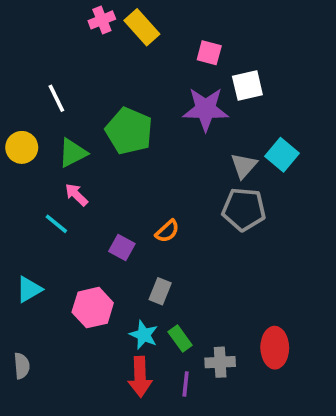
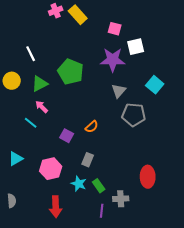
gray triangle: (244, 166) -> (119, 91), moved
red ellipse: (275, 348) -> (148, 177), moved
red arrow: (140, 377) -> (56, 207), moved

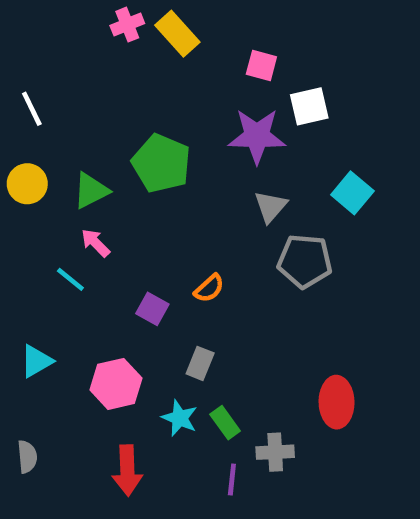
white line: (31, 54) -> (32, 109), moved

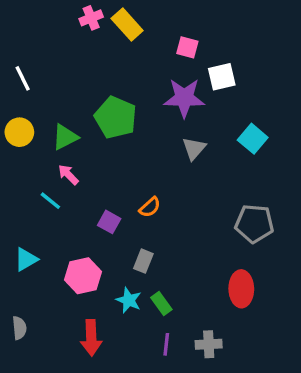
gray pentagon: (305, 261) -> (254, 224), moved
gray cross: (275, 452) -> (209, 344), moved

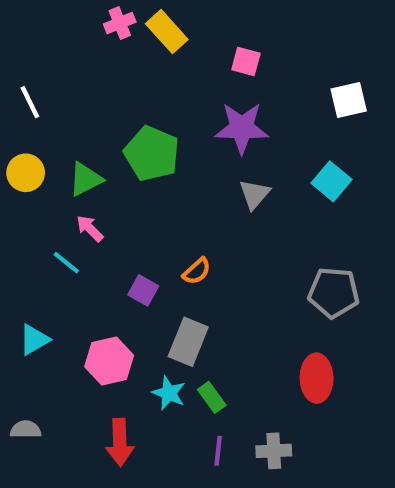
white square: (222, 77) -> (349, 100), moved
gray rectangle: (143, 261) -> (188, 342), size x1.5
gray semicircle: (19, 328) -> (26, 429), turned -85

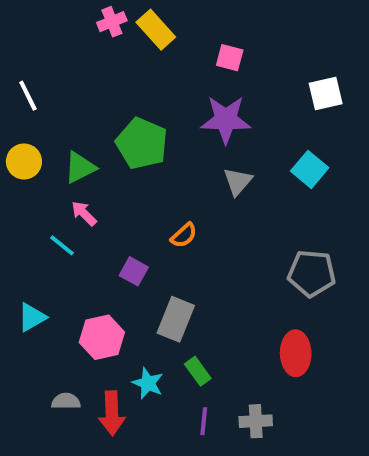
orange semicircle: (197, 271) -> (184, 235), moved
cyan star: (169, 393) -> (148, 383), moved
gray semicircle: (26, 429) -> (66, 401), moved

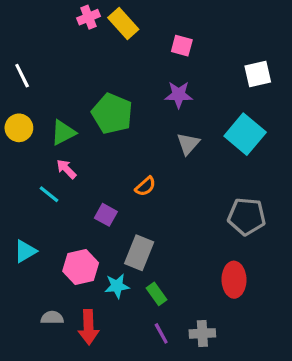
purple star: (226, 120) -> (179, 95), size x0.7
cyan square: (310, 169) -> (245, 134), size x1.4
cyan star: (148, 383) -> (117, 286), moved, turned -30
purple line: (204, 421) -> (161, 333), turned -35

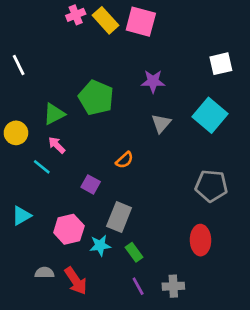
pink square: (182, 46) -> (141, 22), moved, size x1.6
yellow circle: (19, 128) -> (16, 133), moved
red arrow: (89, 327) -> (76, 281), turned -32

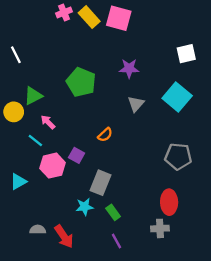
green triangle: (54, 114) -> (33, 96), moved
pink hexagon: (69, 229) -> (53, 166), moved
gray cross: (173, 286) -> (160, 228), moved

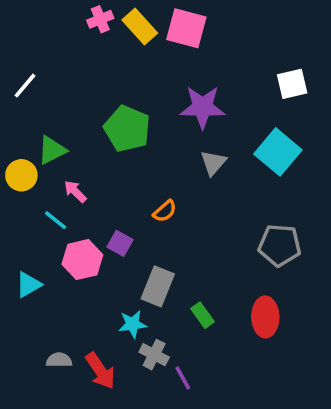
white line: (16, 55) -> (25, 86), turned 66
purple star: (129, 68) -> (203, 107), size x1.4
green rectangle: (113, 212) -> (203, 315), moved
gray cross: (160, 228) -> (154, 355), moved, turned 30

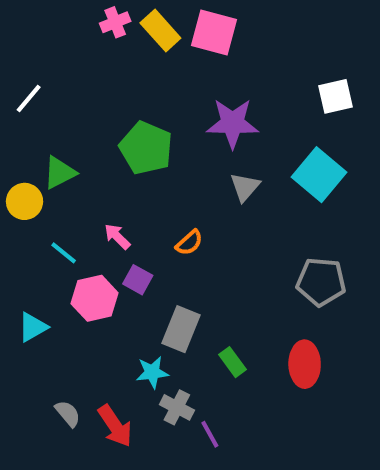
pink arrow: (75, 191) -> (117, 236), moved
gray semicircle: (59, 360) -> (68, 414), turned 50

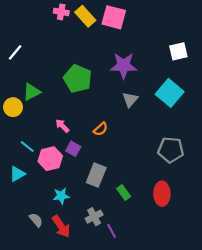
pink cross: (115, 22) -> (61, 12), turned 32
cyan line: (64, 253) -> (27, 147), moved
cyan star: (152, 372) -> (61, 196), moved
gray cross: (177, 407) -> (94, 217), turned 35

